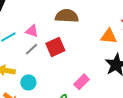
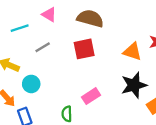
pink triangle: (32, 31) -> (49, 14), moved
red square: (55, 47) -> (84, 49), moved

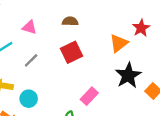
brown semicircle: (90, 18) -> (70, 21), size x0.6
orange triangle: (132, 51) -> (119, 43), turned -42

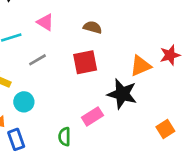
black star: (128, 75) -> (122, 94), moved, turned 30

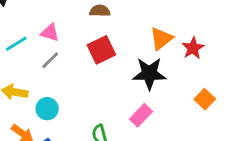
pink triangle: (45, 22) -> (50, 33), moved
red star: (170, 55) -> (193, 48), moved
pink rectangle: (92, 116) -> (141, 115), moved

